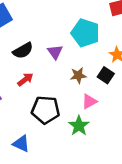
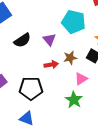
red arrow: (25, 79) -> (51, 65), moved, turned 32
black pentagon: (46, 110) -> (31, 88), moved

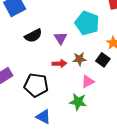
green star: (74, 100) -> (78, 102), turned -30
blue triangle: (27, 118) -> (43, 117), moved

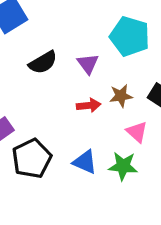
pink triangle: (88, 82) -> (137, 132), turned -48
black pentagon: (36, 85) -> (32, 158), moved, turned -30
blue triangle: (43, 117) -> (85, 162), moved

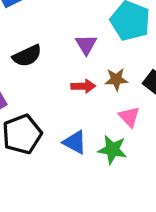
black semicircle: (43, 62) -> (27, 56), moved

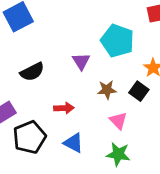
red arrow: (83, 86) -> (64, 108), moved
green star: (112, 150) -> (118, 154), moved

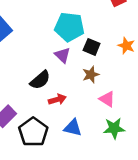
cyan pentagon: (117, 41) -> (69, 27), moved
black semicircle: (32, 72) -> (40, 80), moved
black square: (139, 91) -> (92, 47), moved

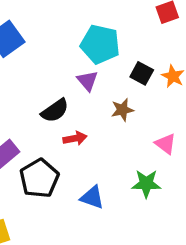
black square: (92, 47) -> (142, 73), moved
pink triangle: (107, 99) -> (166, 144), moved
blue triangle: (73, 128) -> (92, 197), moved

